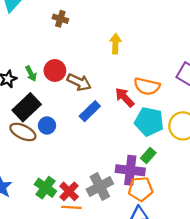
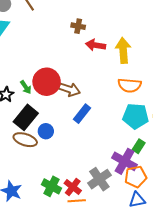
brown cross: (60, 19) -> (78, 26), moved
yellow arrow: (115, 44) -> (123, 50), moved, size x1.4
red circle: (55, 71) -> (47, 82), size x1.4
red arrow: (125, 97) -> (96, 45), moved, turned -30
purple cross: (130, 170) -> (125, 161), turned 30

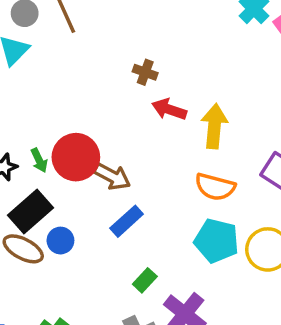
green rectangle: (139, 146) -> (145, 280), moved

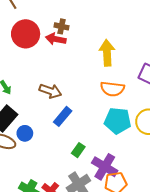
red arrow: (169, 109) -> (56, 39), moved
red circle: (76, 157) -> (26, 34), moved

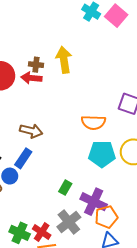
yellow arrow: (107, 53) -> (64, 60), moved
blue rectangle: (63, 116) -> (23, 158), moved

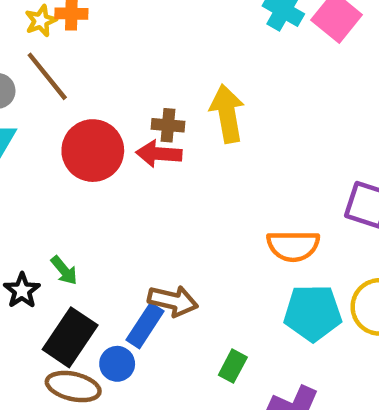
brown arrow: (31, 131) -> (173, 301), moved
green rectangle: (65, 188) -> (233, 366), moved

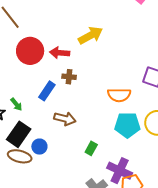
yellow arrow: (227, 114) -> (90, 35), turned 70
brown cross: (168, 125) -> (69, 77), moved
blue rectangle: (145, 326) -> (47, 91), moved

